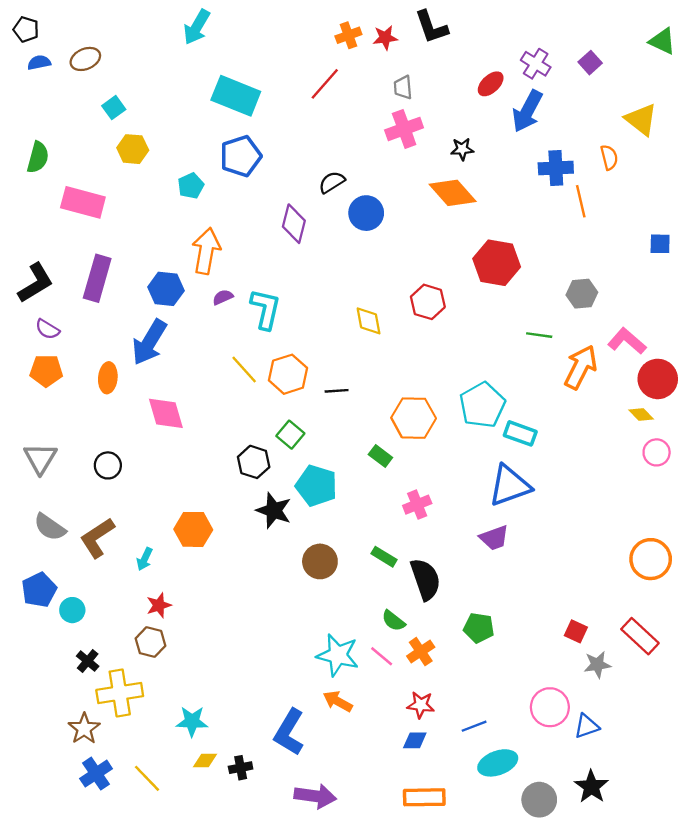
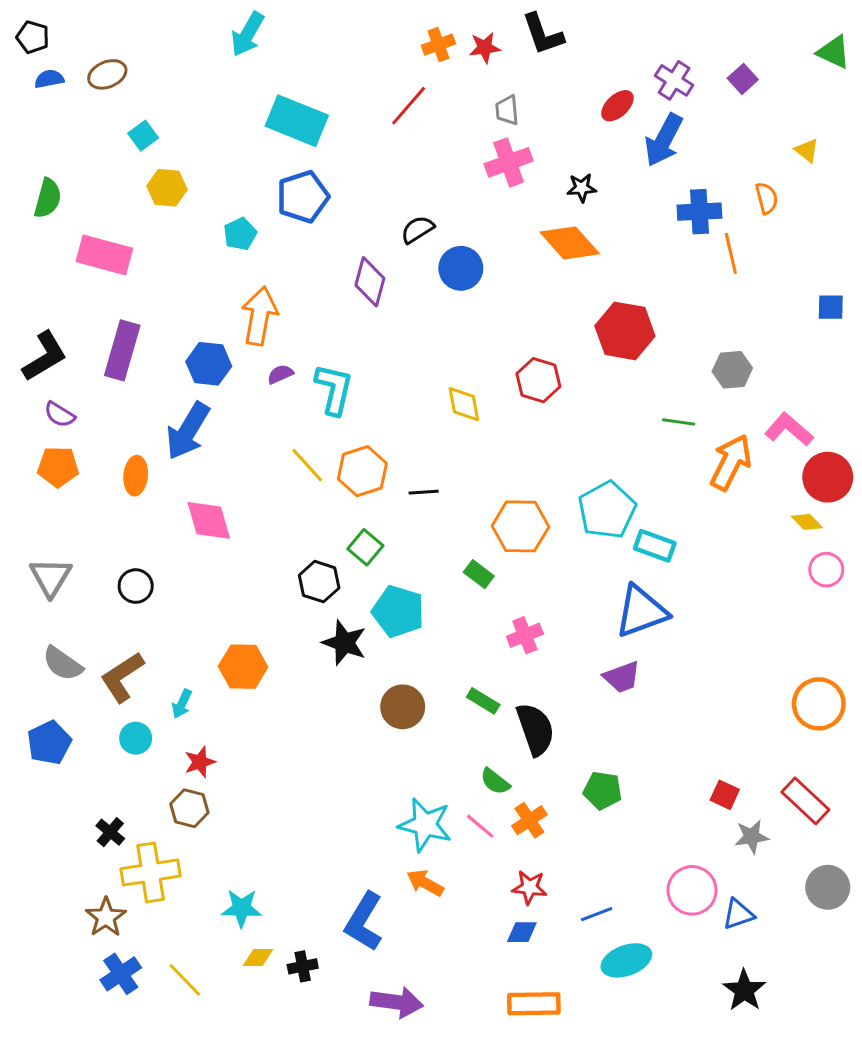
yellow triangle: (641, 119) -> (807, 150), size x0.6
cyan circle: (72, 610) -> (136, 738), moved
gray circle: (539, 800) -> (828, 887), moved

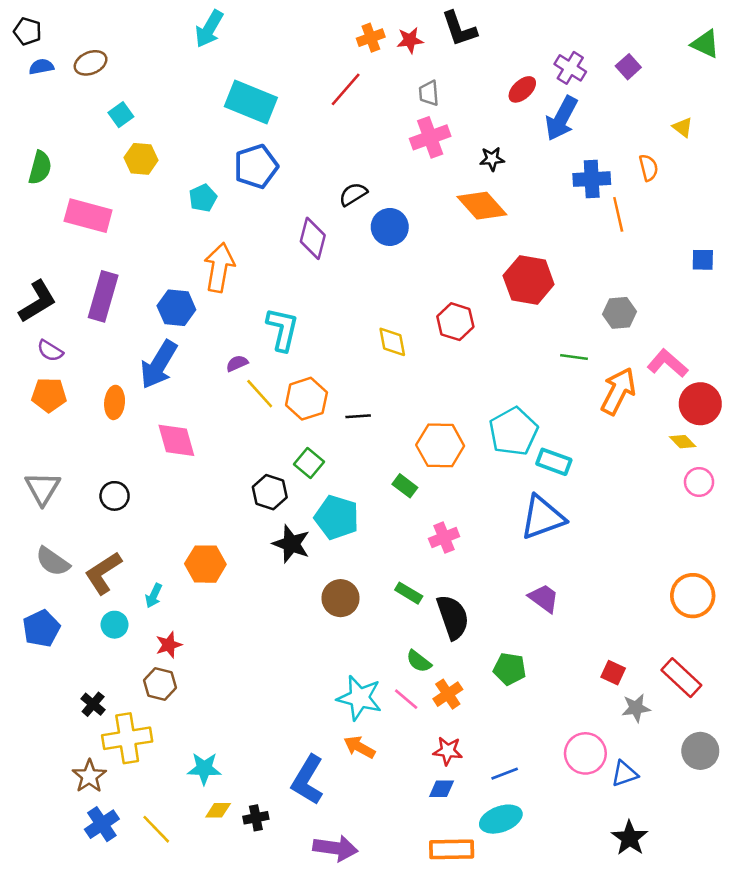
purple semicircle: (280, 374) -> (237, 363), moved
purple trapezoid: (622, 677) -> (544, 598), moved, turned -124
cyan ellipse: (626, 960) -> (501, 819), moved

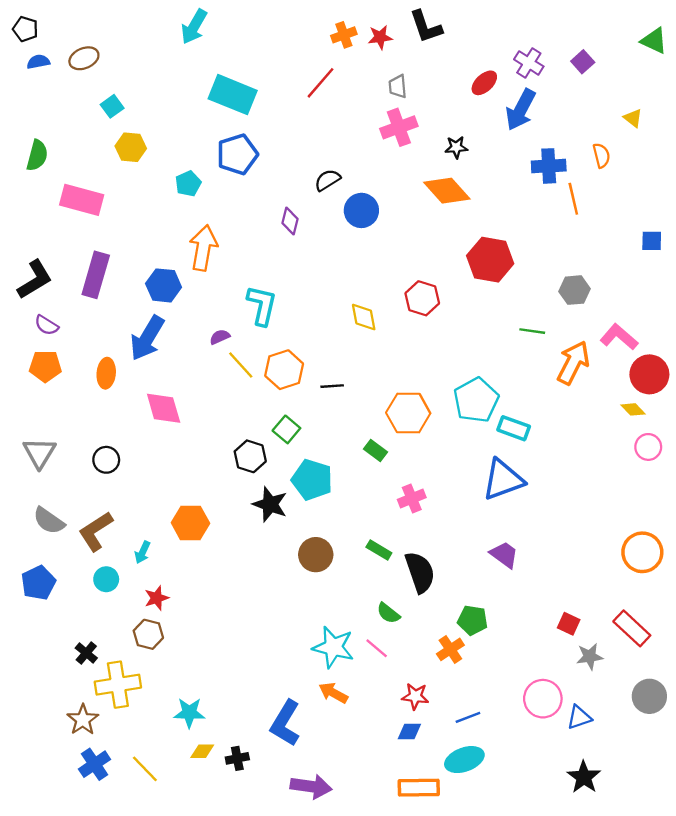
purple diamond: (313, 238) -> (290, 221), size x0.7
orange cross: (448, 694) -> (450, 649), moved

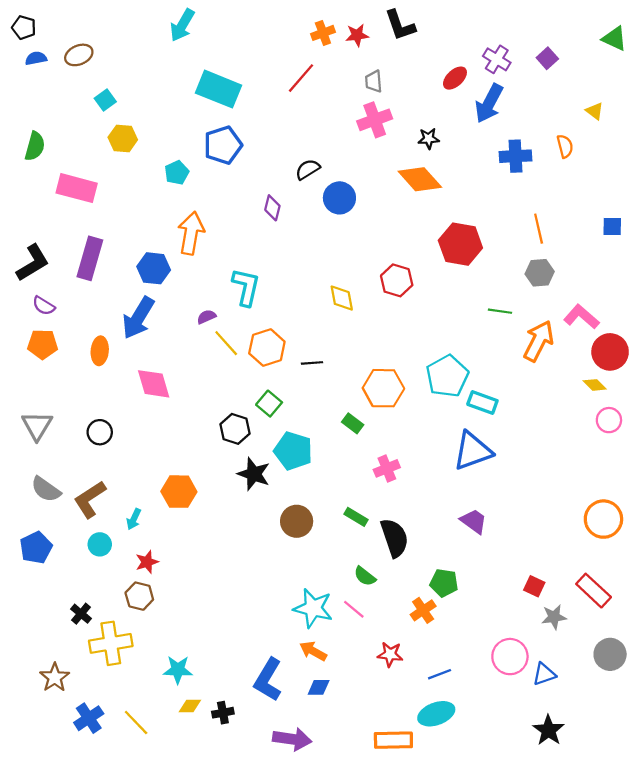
orange line: (573, 199) -> (539, 229), moved
brown star: (83, 720) -> (55, 677), moved
blue diamond: (409, 731) -> (319, 687), moved

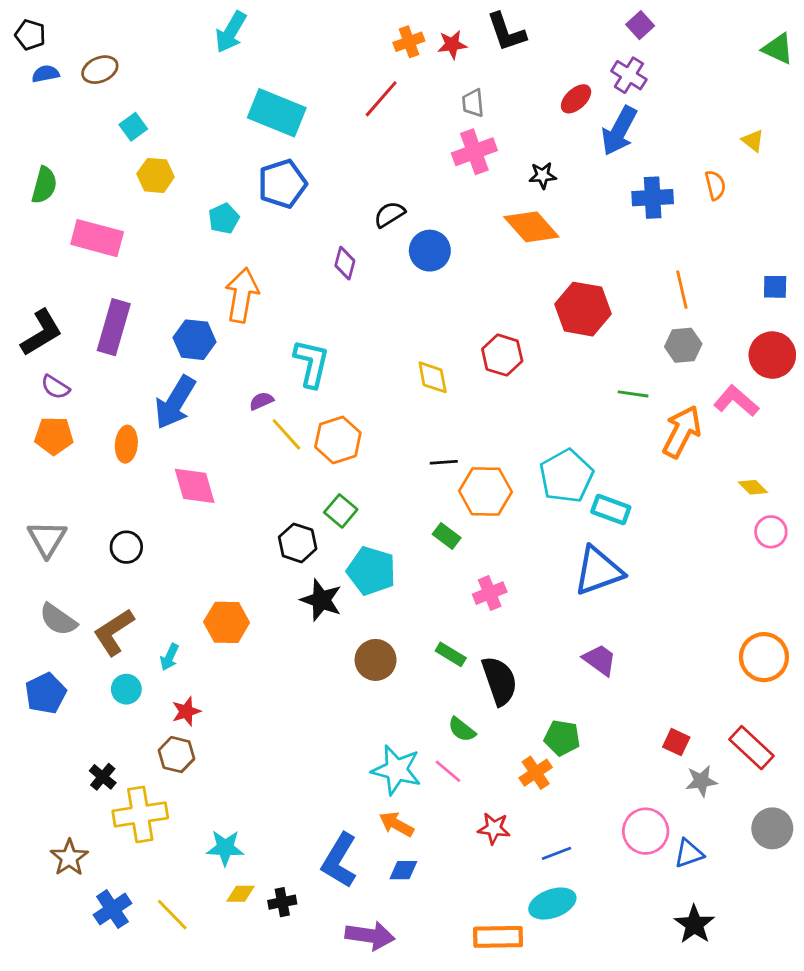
purple square: (547, 58) -> (640, 25), moved
red circle: (610, 352) -> (772, 355), moved
black line: (312, 363) -> (444, 462), moved

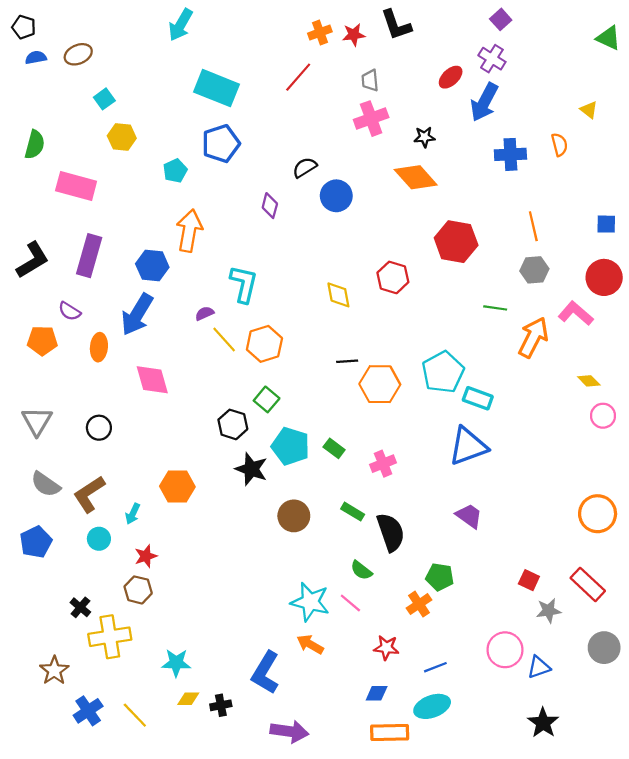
purple semicircle: (55, 387) -> (70, 311), moved
green rectangle: (447, 536) -> (334, 448), moved
blue diamond: (403, 870) -> (377, 693), moved

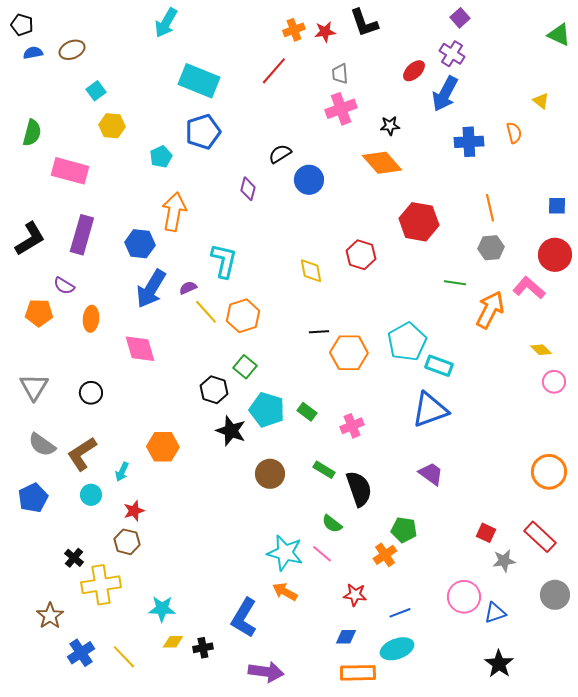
blue arrow: (137, 314) -> (151, 289), moved

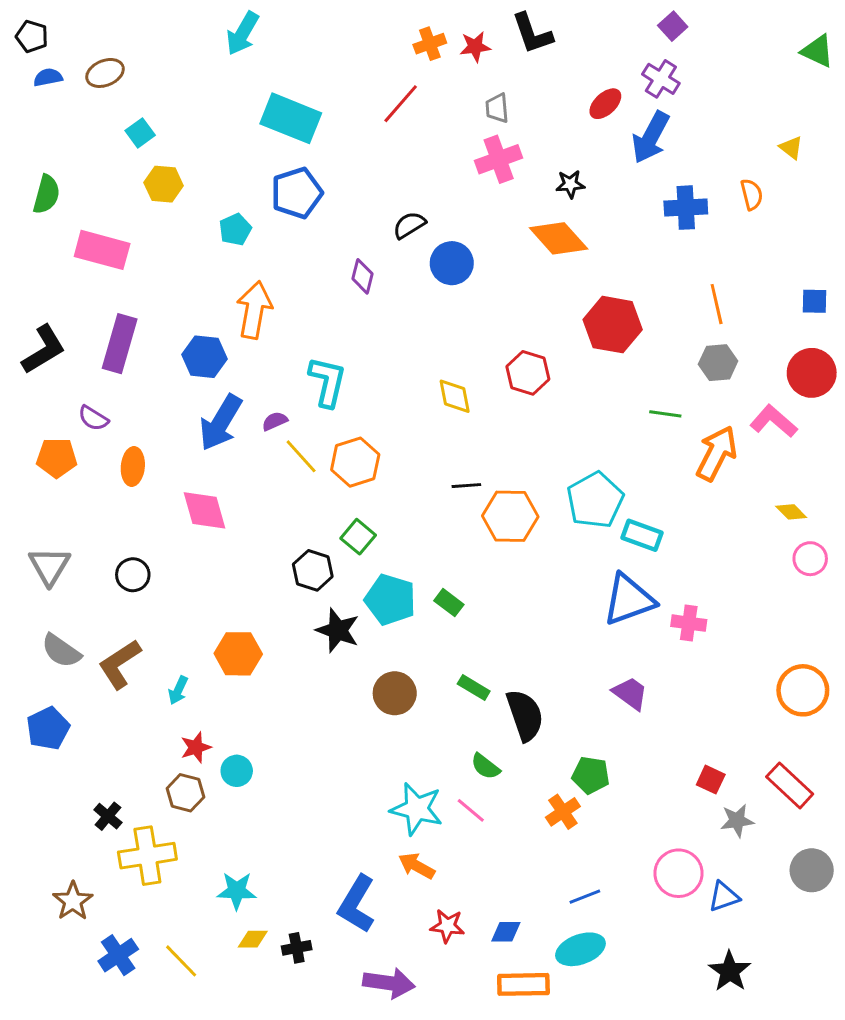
pink cross: (352, 426) -> (689, 623), moved, turned 30
cyan circle: (91, 495) -> (237, 771), moved
red star: (355, 595) -> (447, 926), moved

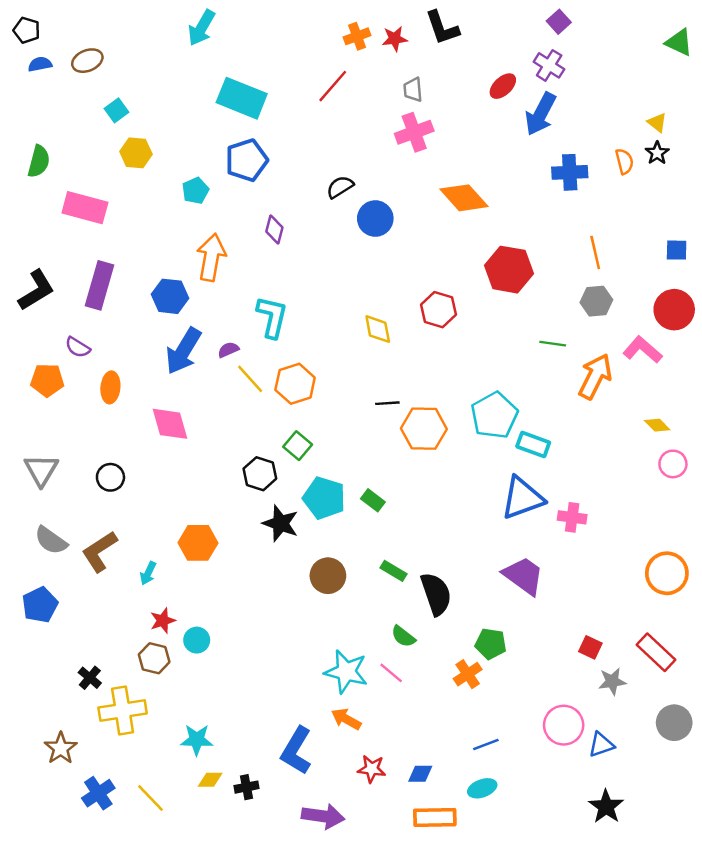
black star: (570, 184) -> (657, 153), moved, turned -30
purple diamond: (363, 276) -> (274, 229), moved
purple trapezoid: (630, 693) -> (524, 576), size x1.4
cyan ellipse: (580, 949) -> (482, 788), size x0.7

